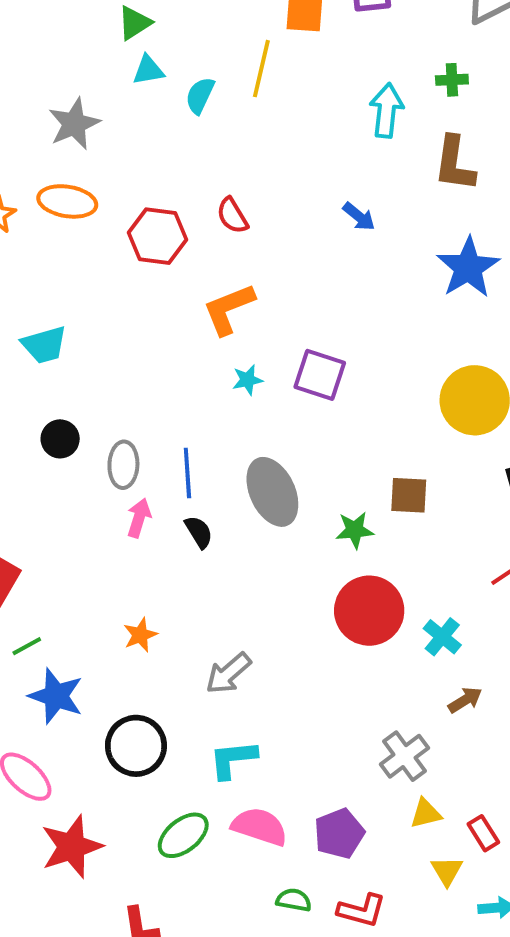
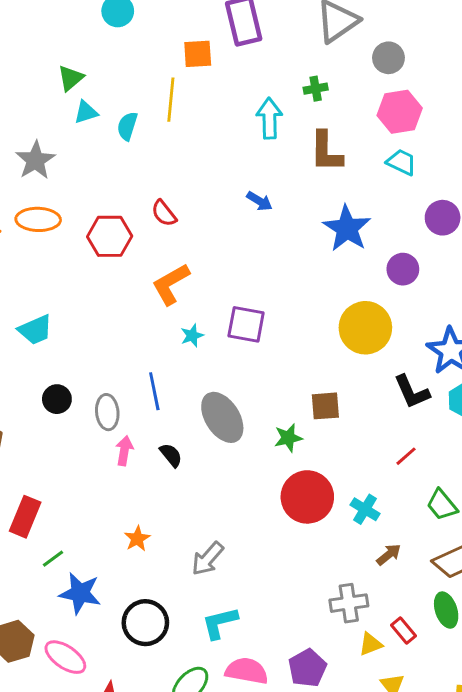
blue line: (187, 473) -> (154, 391), moved
gray cross: (404, 756) -> (349, 603), turned 36
red rectangle: (483, 833) -> (403, 630), moved

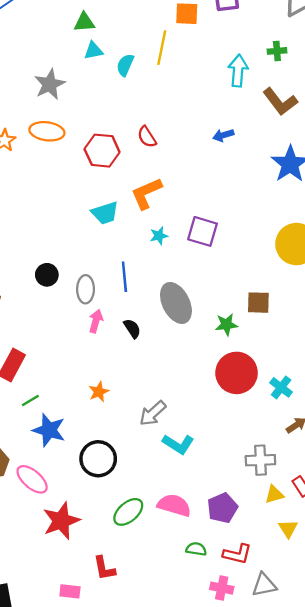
green triangle: (71, 78) -> (84, 22), turned 30
brown L-shape: (326, 152) -> (280, 102), turned -44
blue arrow: (259, 201) -> (223, 135), turned 126
cyan trapezoid: (35, 330) -> (105, 213), moved
cyan L-shape: (220, 623) -> (178, 444), moved, turned -140

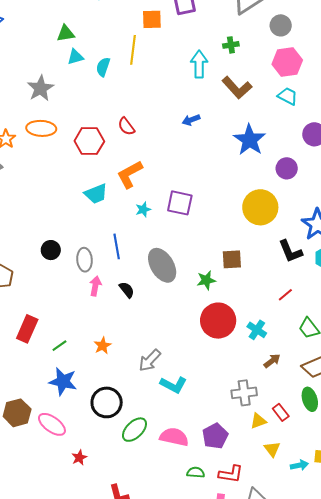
green line: (30, 401) -> (59, 346), moved
green ellipse: (128, 512) -> (134, 430), moved
red star: (61, 521) -> (79, 458), size x0.5

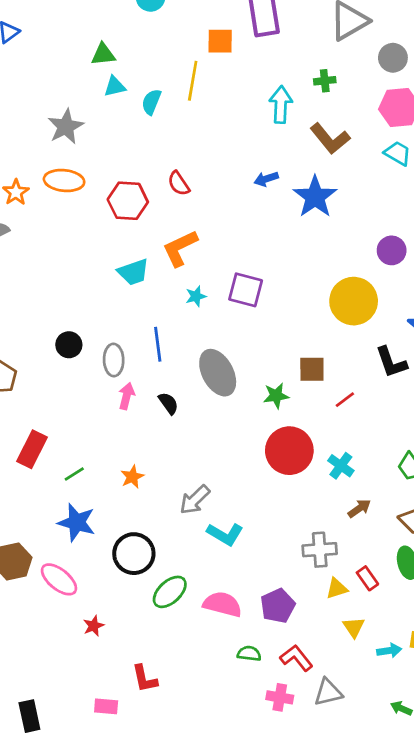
blue star: (250, 140) -> (315, 197), moved
red line: (285, 295) -> (345, 400), moved
red L-shape: (231, 474) -> (296, 658), turned -140

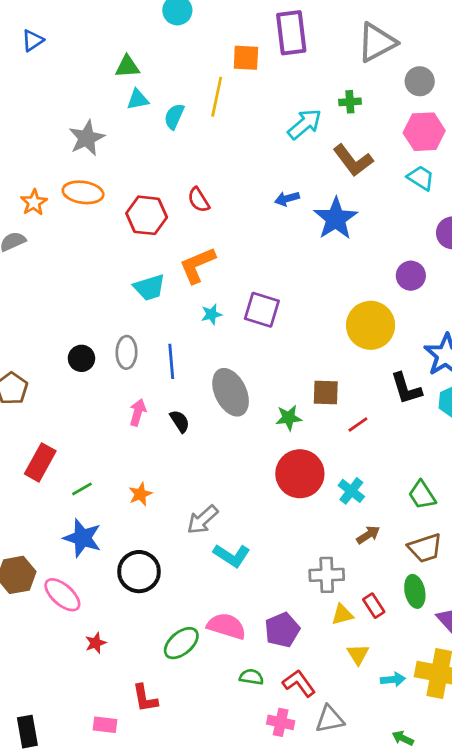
cyan arrow: (281, 105) -> (305, 124), turned 45
gray ellipse: (114, 360) -> (126, 352), moved
green ellipse: (170, 592) -> (181, 643), moved

